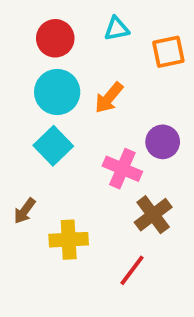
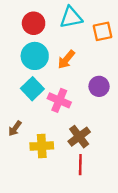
cyan triangle: (117, 29) -> (71, 17), size x1.5
pink cross: (122, 169) -> (59, 100), moved
brown cross: (153, 215) -> (79, 137), moved
red line: (132, 270) -> (80, 165), turned -36

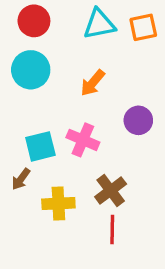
red circle: (34, 23) -> (34, 21), moved
orange square: (103, 31) -> (143, 27), moved
cyan circle: (35, 56) -> (31, 70), moved
cyan square: (32, 89) -> (40, 146), moved, turned 30

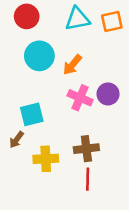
cyan circle: (31, 70) -> (39, 56), moved
pink cross: (83, 140) -> (80, 98), moved
brown cross: (111, 190) -> (86, 149), turned 30

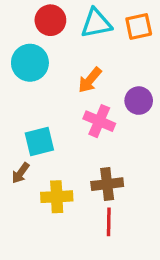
red circle: (27, 16) -> (50, 20), moved
cyan circle: (39, 56) -> (30, 63), moved
purple circle: (108, 94) -> (139, 101), moved

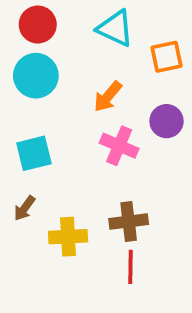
red circle: (50, 20) -> (38, 25), moved
cyan triangle: (96, 23) -> (115, 28), turned 36
orange square: (139, 27) -> (167, 57), moved
cyan square: (39, 142) -> (34, 153), moved

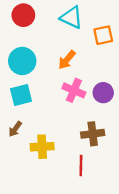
cyan circle: (36, 76) -> (22, 61), moved
purple circle: (167, 121) -> (103, 93), moved
brown cross: (129, 221) -> (93, 134), moved

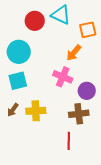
red circle: (23, 15) -> (35, 21), moved
orange arrow: (67, 60) -> (74, 53), moved
purple circle: (103, 93) -> (87, 91), moved
yellow cross: (42, 147) -> (36, 111), moved

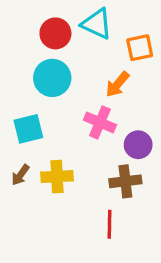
cyan circle: (19, 52) -> (52, 78), moved

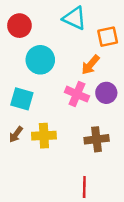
red circle: (55, 33) -> (19, 26), moved
cyan square: (28, 129) -> (22, 99), turned 30
purple circle: (138, 145) -> (106, 93), moved
red line: (109, 224) -> (84, 187), moved

